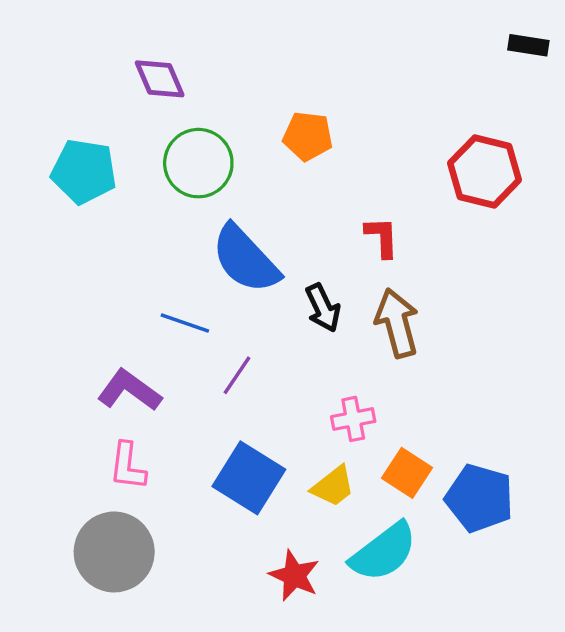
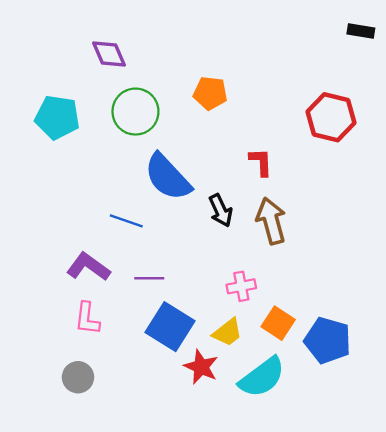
purple line: (237, 375) -> (149, 278), moved, turned 56
gray circle: (114, 552) -> (78, 377), size x0.6
red star: (294, 576) -> (201, 367), moved

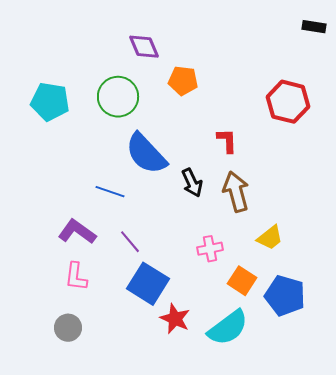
purple diamond: (109, 54) -> (144, 47), moved
purple line: (149, 278) -> (130, 242), turned 50
yellow trapezoid: (228, 332) -> (270, 238), moved

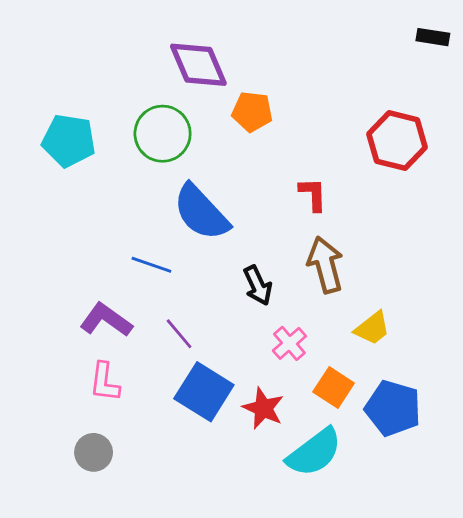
purple diamond: (144, 47) -> (198, 65), size x1.4
black arrow: (192, 183) -> (258, 285), moved
pink cross: (210, 249) -> (289, 343), turned -30
red star: (175, 319) -> (263, 408), moved

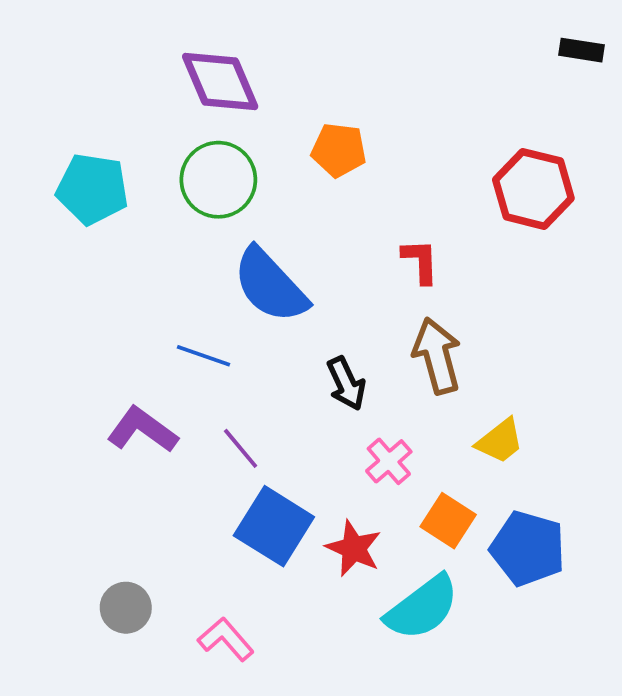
purple diamond: (198, 65) -> (220, 82), moved
pink L-shape: (105, 382) -> (226, 639), moved, turned 132

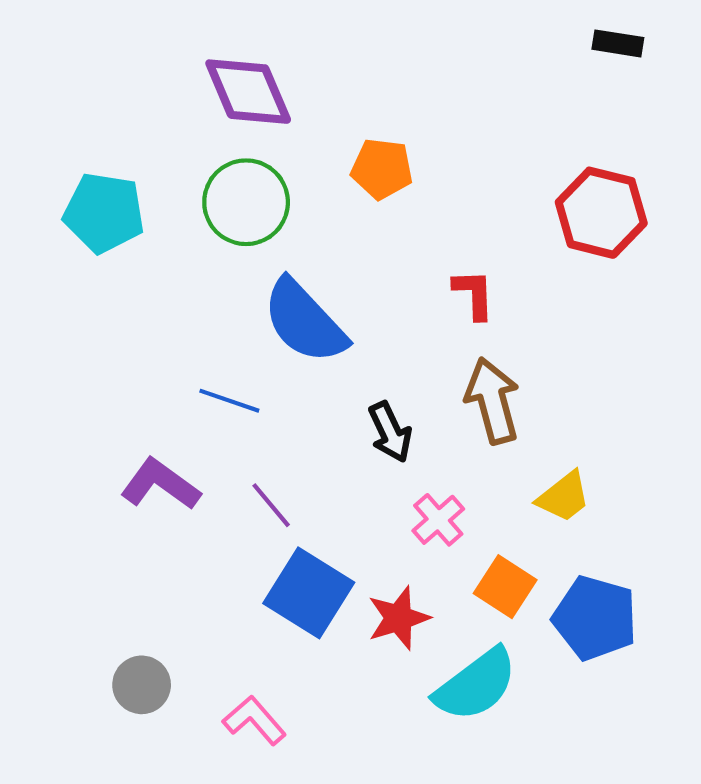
black rectangle: (581, 50) -> (618, 43), moved
red star: (354, 548) -> (399, 618), turned 30

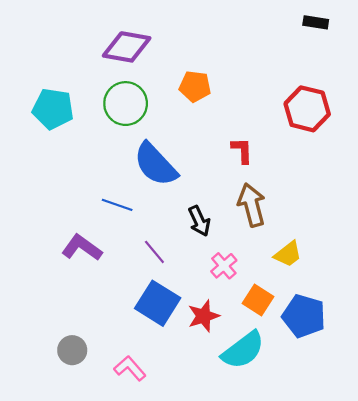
purple diamond: (248, 92) -> (127, 47), turned -57
purple line: (271, 505) -> (154, 252), moved

